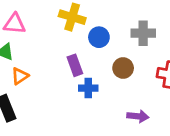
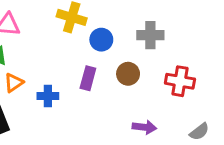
purple rectangle: (75, 65) -> (88, 78), moved, turned 35
blue cross: (88, 88) -> (48, 96), moved

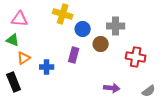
brown circle: (128, 74) -> (101, 44), moved

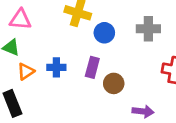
brown circle: (101, 44) -> (114, 83), moved
blue cross: (47, 67) -> (56, 67), moved

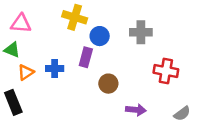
purple rectangle: (92, 67) -> (86, 57), moved

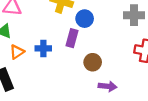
gray cross: (141, 32) -> (134, 15), moved
purple arrow: (136, 110) -> (108, 86), moved

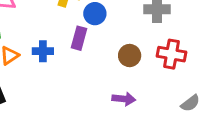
brown circle: (93, 62) -> (130, 56), moved

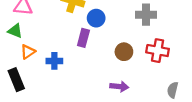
blue cross: (43, 51) -> (54, 61), moved
gray semicircle: (190, 103) -> (173, 90), turned 140

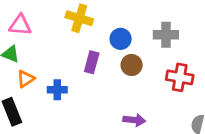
blue circle: (96, 18) -> (121, 39), moved
brown circle: (124, 52) -> (132, 65), moved

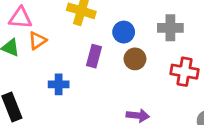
orange triangle: (26, 79) -> (37, 41), moved

